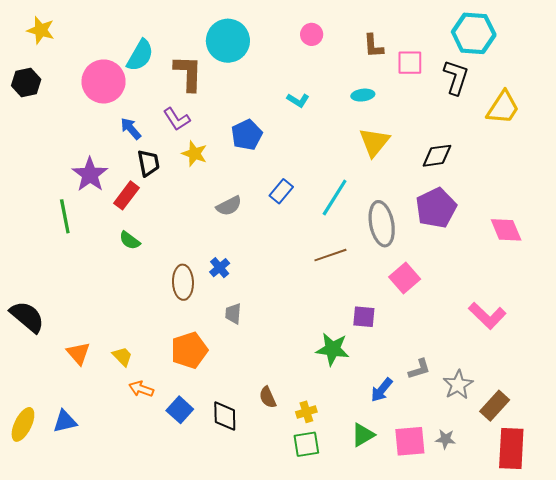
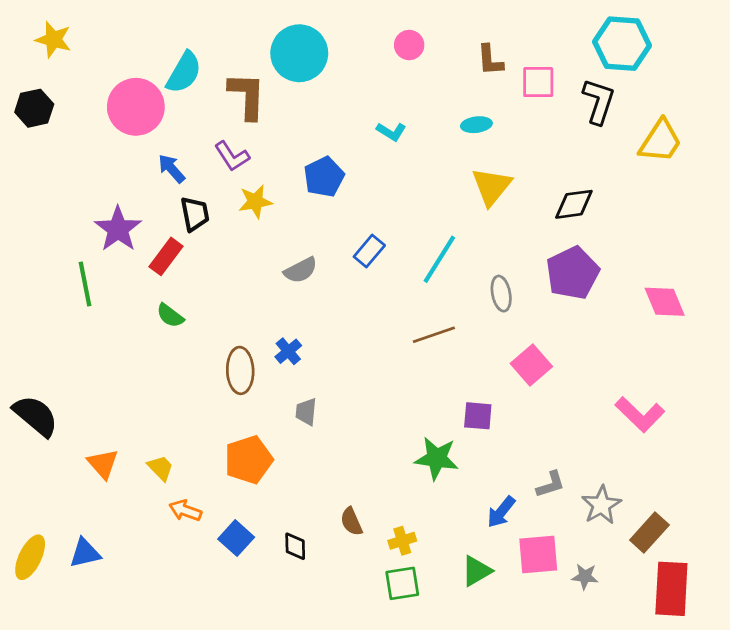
yellow star: (194, 154) -> (255, 202), turned -30
gray ellipse: (382, 224) -> (501, 294), size x0.6
black diamond: (225, 416) -> (295, 546), size x0.7
pink square: (410, 441) -> (538, 554), moved

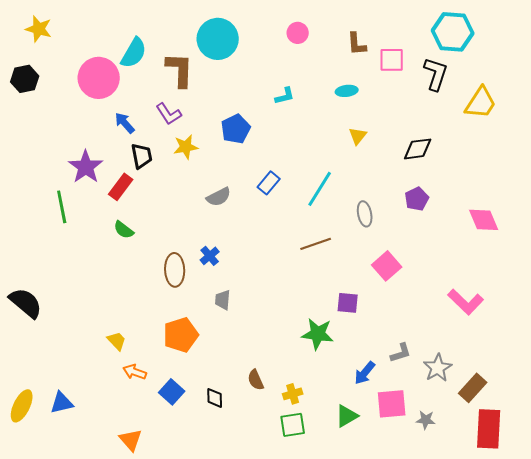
cyan L-shape: (391, 132) -> (285, 96), turned -45
yellow triangle: (492, 186) -> (358, 136), size x0.6
purple pentagon: (573, 273) -> (417, 199), size x0.6
orange triangle: (103, 464) -> (131, 440), moved

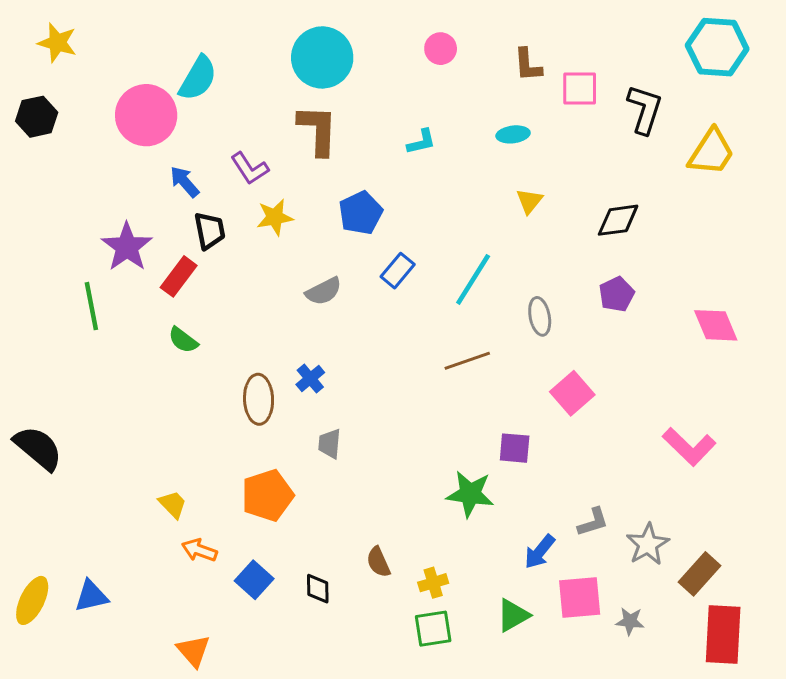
cyan hexagon: (453, 32) -> (717, 47), moved
brown L-shape: (180, 70) -> (318, 130), moved
blue pentagon: (236, 129) -> (361, 213), moved

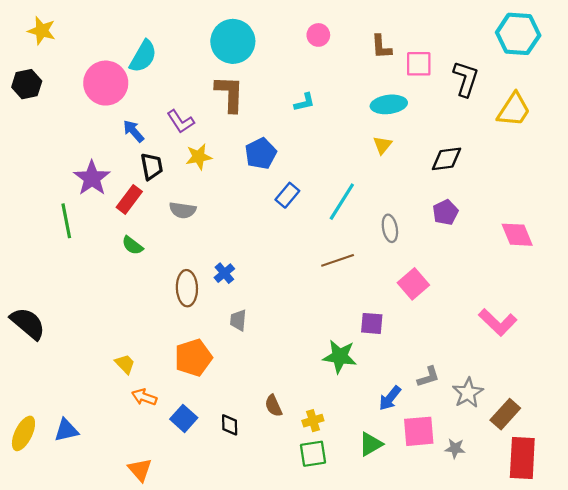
cyan ellipse: (513, 134) -> (389, 104), moved, size x1.5
gray semicircle: (324, 291) -> (183, 210), moved, turned 35

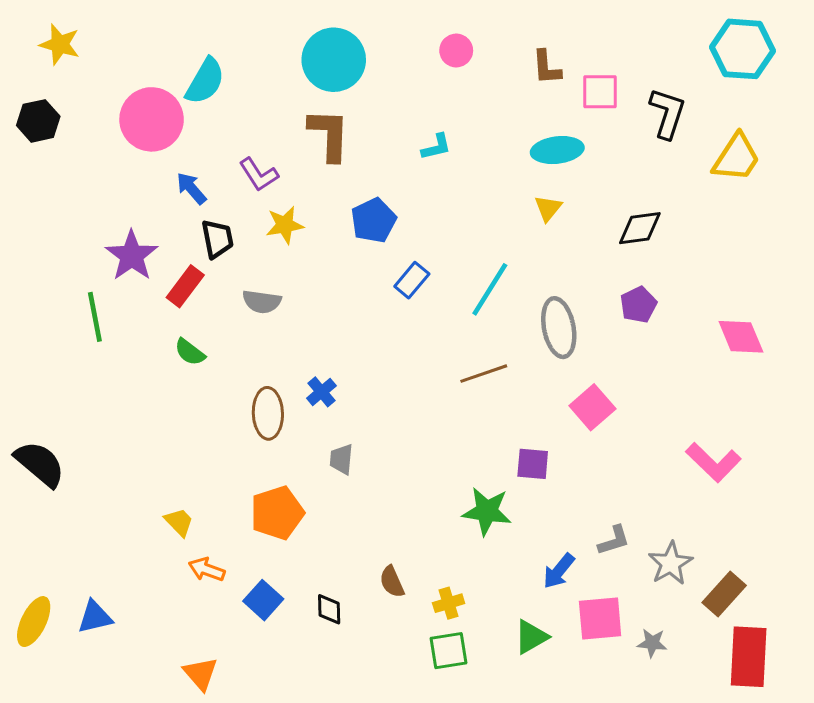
gray ellipse: (390, 228) -> (559, 328), size x1.5

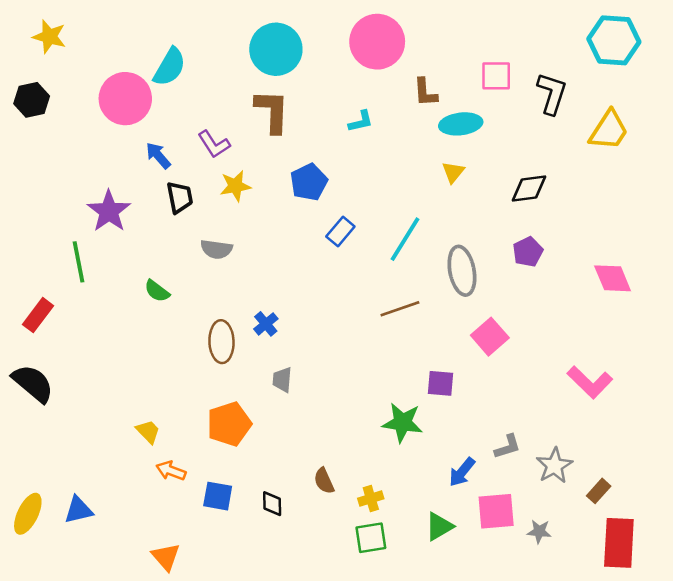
pink circle: (456, 51) -> (377, 42), size x2.0
brown L-shape: (547, 67) -> (425, 92), moved
red rectangle: (185, 286) -> (38, 315), moved
brown rectangle: (724, 594) -> (599, 491), size x0.7
blue square: (263, 600) -> (218, 496), turned -32

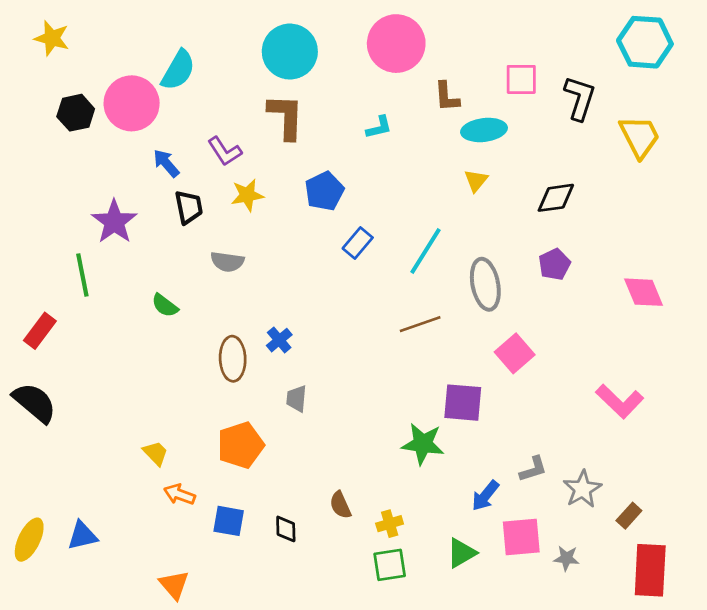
black hexagon: (32, 100) -> (76, 113), moved
yellow trapezoid: (609, 130) -> (640, 137), turned -60
purple square: (440, 383) -> (463, 403), size x1.4

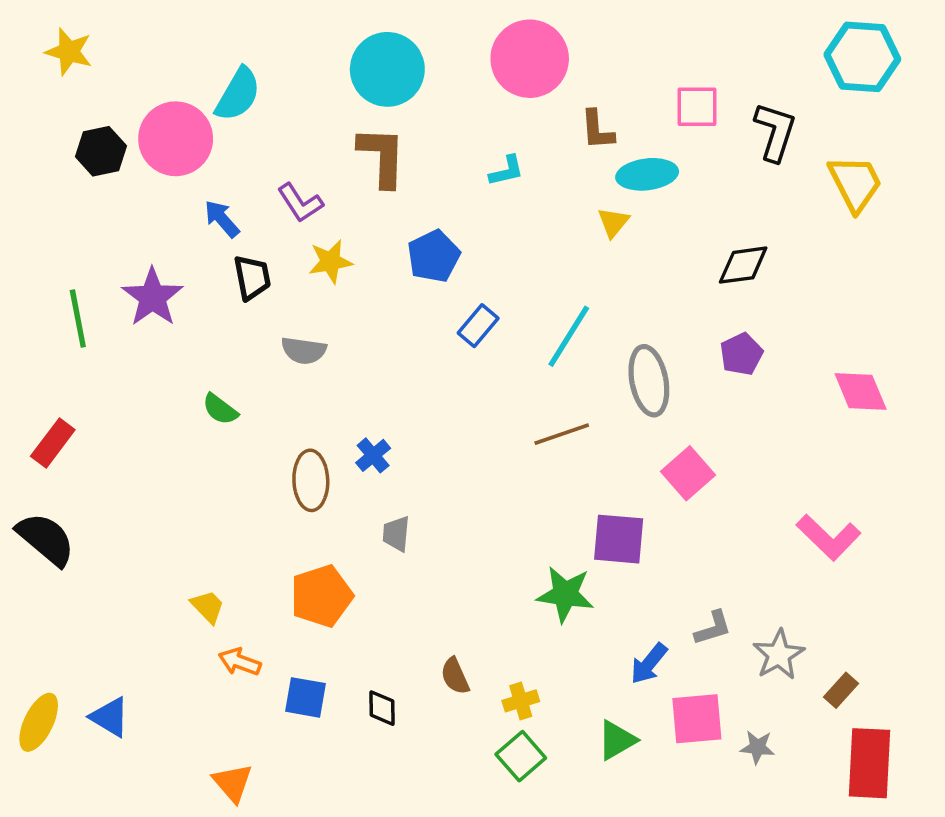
yellow triangle: (476, 181) -> (613, 222), moved
green line: (82, 275) -> (78, 318), moved
blue triangle: (82, 536) -> (110, 717), turned 44
green square: (390, 565) -> (521, 756), turned -32

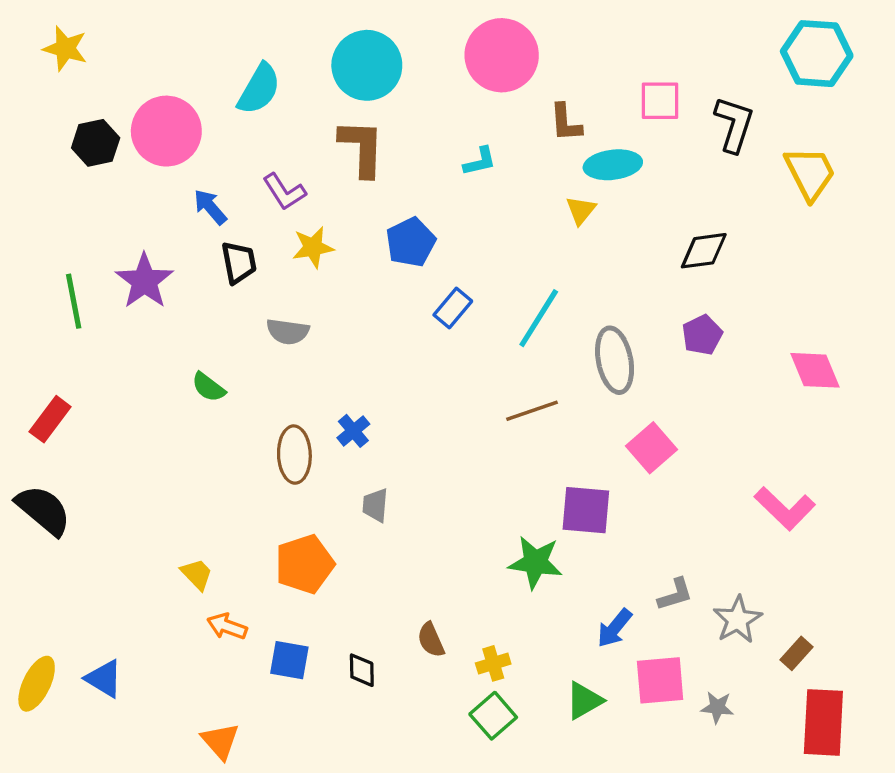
cyan semicircle: (238, 94) -> (259, 89), moved

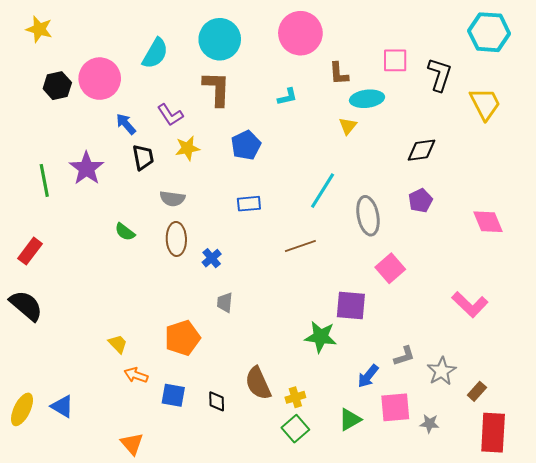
blue rectangle: (453, 308) -> (249, 204), moved, turned 45
brown line: (532, 411) -> (300, 246), moved
brown ellipse: (294, 455) -> (176, 239), moved
brown semicircle: (431, 640) -> (258, 383), size x1.6

